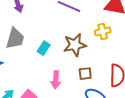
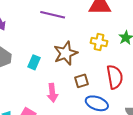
yellow cross: (103, 31) -> (99, 42), moved, turned 35

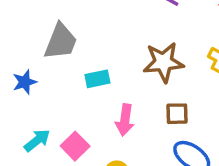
cyan rectangle: (34, 62) -> (97, 79), moved, turned 40

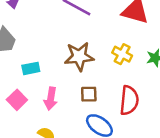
pink square: (75, 146) -> (17, 100), moved

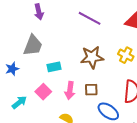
brown square: (89, 94) -> (91, 90), moved

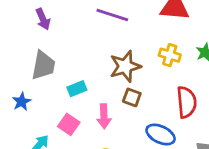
brown square: (91, 90) -> (132, 97), moved, turned 32

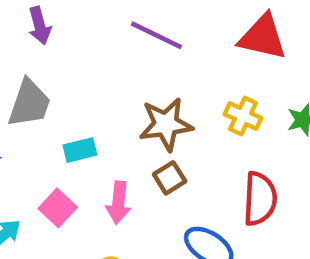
brown square: (132, 97) -> (170, 178), turned 30

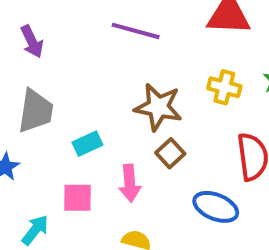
brown star: (166, 124) -> (158, 107), turned 30
pink square: (58, 208) -> (78, 198), turned -32

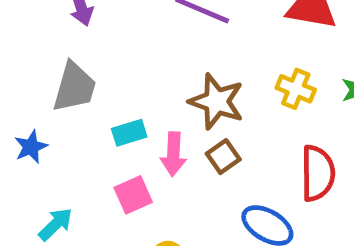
pink arrow: (130, 183) -> (173, 154), moved
pink square: (78, 198) -> (133, 195), moved, turned -32

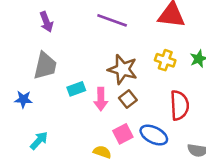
blue star: (31, 147) -> (23, 99), turned 30
pink square: (133, 195) -> (123, 134), moved

